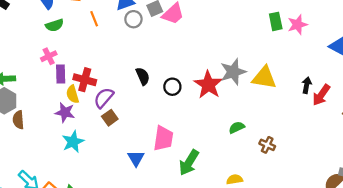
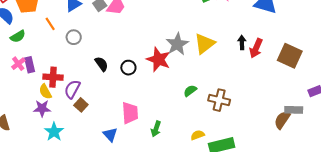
gray circle: (133, 19) -> (74, 37), moved
purple rectangle: (61, 74) -> (30, 65), moved
yellow triangle: (264, 78) -> (205, 44), turned -35
brown cross: (267, 145) -> (219, 100), size x1.5
green arrow: (189, 163) -> (156, 129), size x0.7

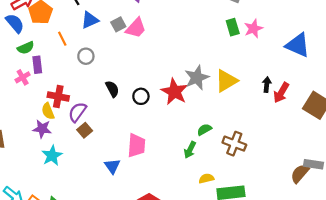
purple rectangle: (30, 65) -> (37, 65), moved
green arrow: (156, 129) -> (190, 150), moved

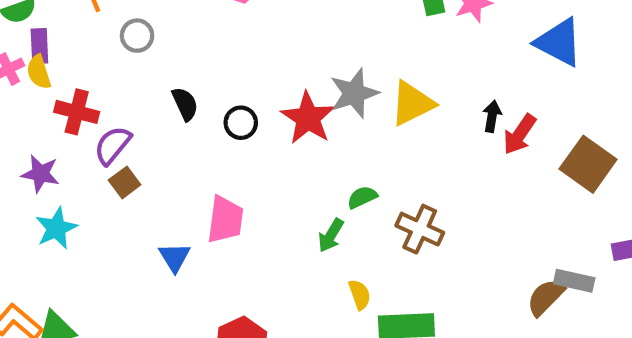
yellow semicircle: (48, 111) -> (39, 72), moved
yellow semicircle: (206, 178) -> (360, 295), turned 80

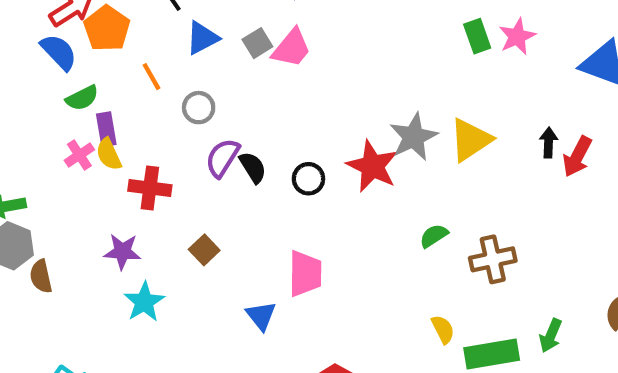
purple semicircle: (113, 145) -> (222, 158), moved
brown cross: (420, 229) -> (493, 259), turned -30
green arrow: (331, 235) -> (551, 336), moved

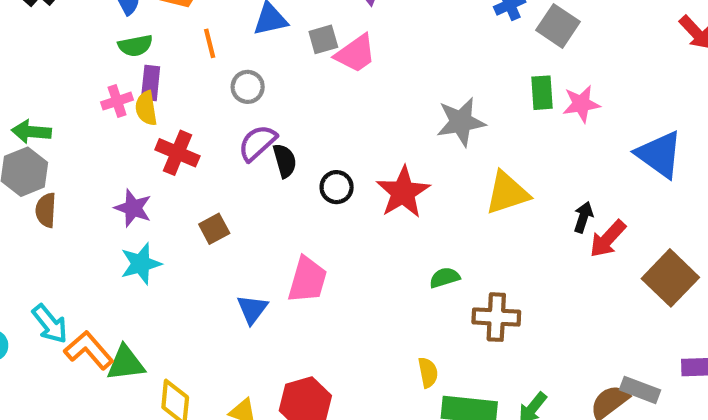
gray star: (414, 137) -> (461, 122), moved

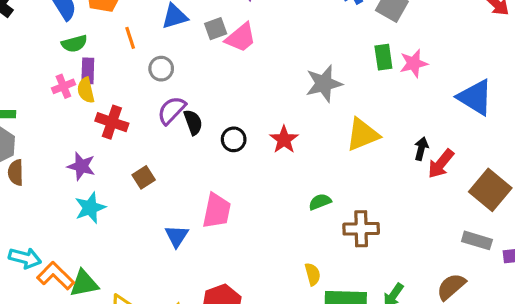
red star: (403, 192) -> (284, 140), size x0.7
cyan arrow: (50, 324) -> (25, 258), turned -32
gray rectangle: (640, 390) -> (477, 240), moved

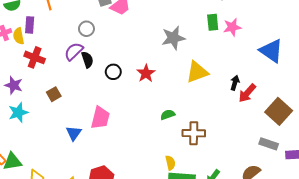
gray circle: (161, 69) -> (86, 29), moved
purple rectangle: (88, 71) -> (30, 25), moved
yellow semicircle: (313, 274) -> (170, 163), moved

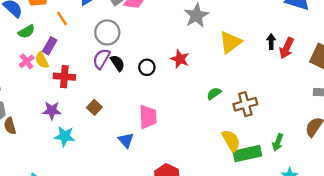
purple rectangle: (30, 25) -> (50, 46), turned 42
gray circle: (86, 29) -> (107, 32), size x1.5
cyan star: (18, 112) -> (65, 136), turned -30
yellow semicircle: (170, 163) -> (231, 141), size x1.5

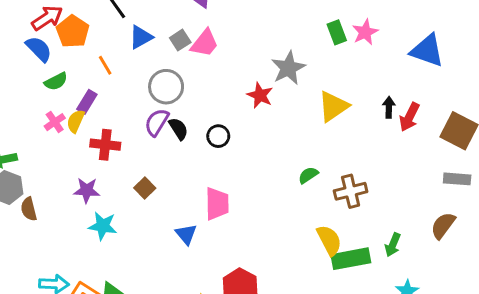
red star: (180, 59) -> (260, 95), moved
yellow semicircle: (42, 60) -> (76, 121), turned 49

